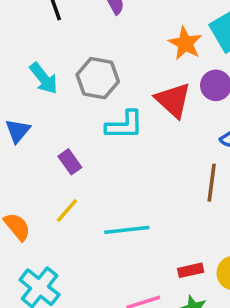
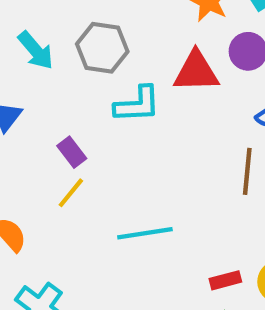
red triangle: (173, 100) -> (196, 71), turned -42
yellow line: (67, 210) -> (71, 193), moved

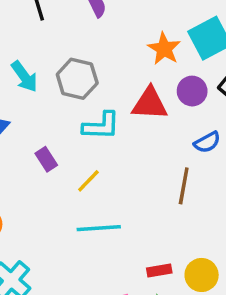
yellow line: (71, 193) -> (88, 181), moved

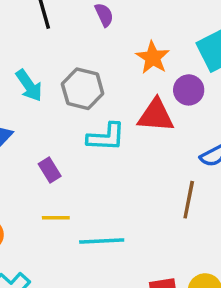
orange star: (164, 49) -> (153, 58), moved
purple circle: (192, 91) -> (189, 90), moved
yellow line: (88, 181) -> (56, 218), moved, turned 44

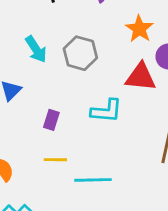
cyan L-shape: (106, 137) -> (106, 111), moved
purple rectangle: (50, 170) -> (51, 120), turned 48

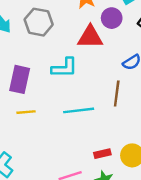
purple rectangle: (51, 120) -> (20, 79), size x1.6
cyan line: (93, 180) -> (79, 110), moved

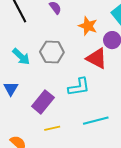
red triangle: (90, 37) -> (97, 58), turned 35
purple rectangle: (20, 79) -> (43, 102), turned 35

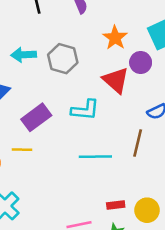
cyan arrow: (21, 57) -> (24, 55), turned 120
yellow line: (52, 128) -> (22, 150), moved

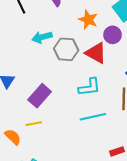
cyan arrow: (24, 55) -> (42, 37), moved
gray hexagon: (63, 59) -> (66, 49), moved
cyan L-shape: (85, 110) -> (89, 87), moved

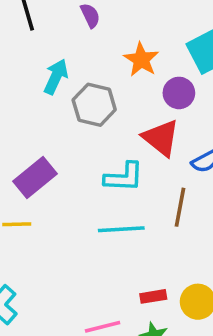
cyan arrow: (42, 37) -> (56, 77), turned 120
red triangle: (96, 53) -> (161, 138), moved

